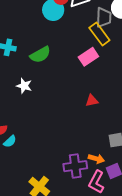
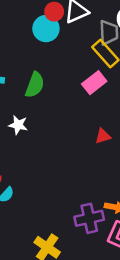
green semicircle: (40, 55) -> (35, 85), turned -35

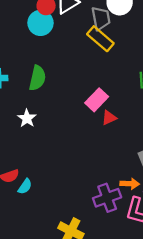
pink rectangle: (94, 83) -> (97, 100), moved
white star: (18, 125) -> (27, 118), turned 30

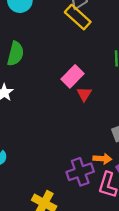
red triangle: (109, 118) -> (84, 94), turned -35

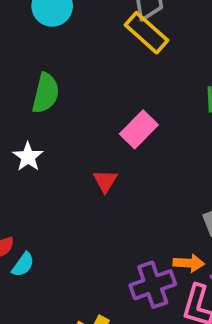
red triangle: (84, 94) -> (105, 181), moved

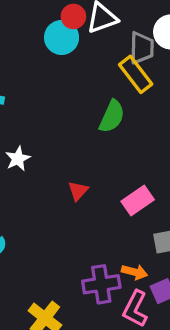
green semicircle: (46, 93) -> (112, 116), moved
pink rectangle: (139, 129) -> (138, 201), moved

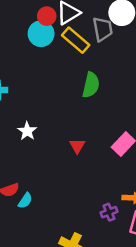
yellow rectangle: (136, 74) -> (76, 40), moved
purple cross: (101, 284) -> (109, 212), size x0.6

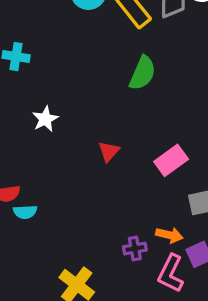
cyan semicircle: (25, 201) -> (25, 212), turned 42

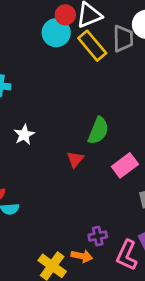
green semicircle: (142, 73) -> (98, 131), moved
orange arrow: (169, 235) -> (82, 256), moved

